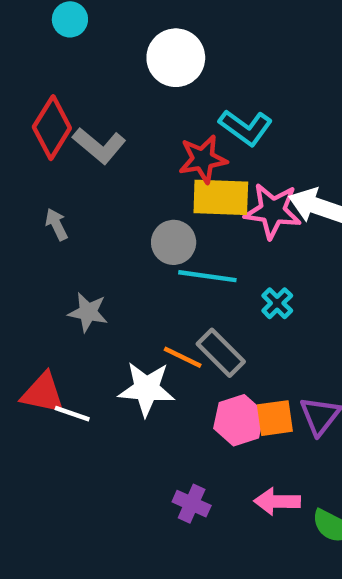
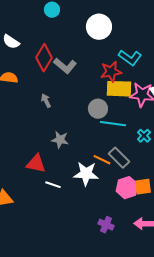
red triangle: (43, 393) -> (36, 164), moved

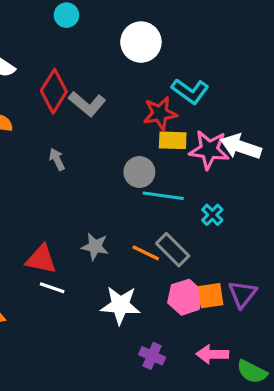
yellow rectangle: (119, 89) -> (173, 140), size x0.7
gray star: (60, 140) -> (95, 246), moved
white star: (86, 174) -> (120, 305), moved
white line: (53, 185) -> (52, 288), moved

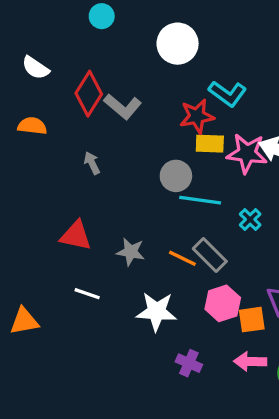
red triangle: (41, 259) -> (76, 236), moved
orange square: (211, 296) -> (252, 320), moved

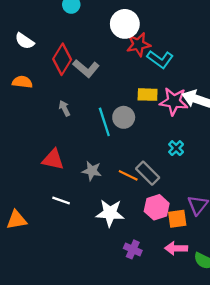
red star: (197, 116) -> (138, 44), moved
cyan line: (200, 200) -> (104, 122), moved, turned 64

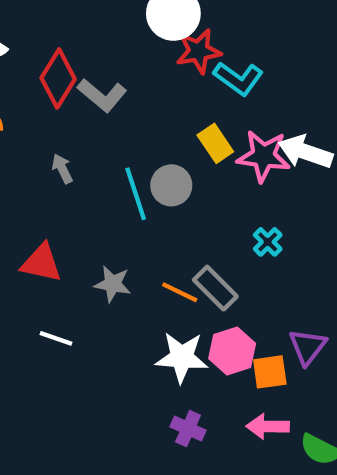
yellow rectangle: (148, 95) -> (215, 143), turned 54
white star: (110, 213) -> (182, 357), moved

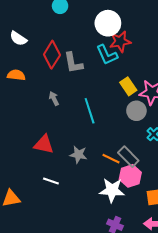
cyan L-shape: (238, 78) -> (107, 55), moved, turned 30
gray L-shape: (102, 95) -> (73, 63), turned 40
gray circle: (171, 185) -> (136, 111), moved
pink hexagon: (232, 351) -> (130, 176), moved

